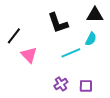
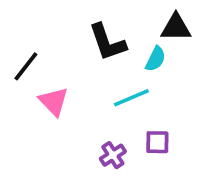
cyan semicircle: (91, 39) -> (155, 59), moved
purple square: (86, 86) -> (157, 142), moved

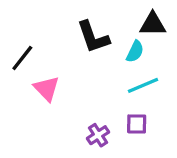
cyan line: (131, 98) -> (143, 85), moved

